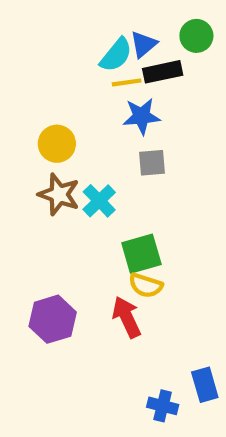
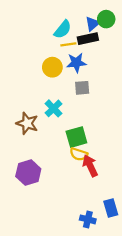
blue triangle: (144, 44) -> (92, 24), moved
yellow circle: (57, 144) -> (52, 67), moved
brown star: (59, 194) -> (27, 123), moved
red arrow: (127, 317) -> (90, 166), moved

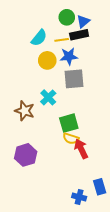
green circle: (106, 19) -> (67, 17), moved
cyan semicircle: (63, 29) -> (39, 38), moved
gray square: (82, 88) -> (74, 79), size x1.5

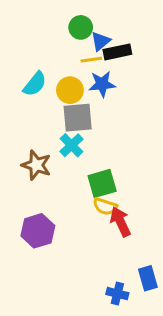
green circle: (67, 17) -> (81, 27), moved
blue triangle: (83, 21) -> (101, 41), moved
cyan semicircle: (39, 38) -> (35, 84), moved
gray square: (74, 79) -> (78, 118), moved

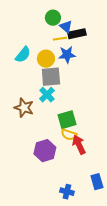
blue triangle: (101, 41) -> (66, 27), turned -40
purple hexagon: (38, 231) -> (45, 151), moved
blue cross: (117, 294) -> (67, 192), moved

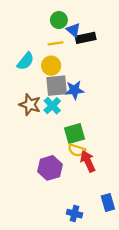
yellow line: (60, 39) -> (56, 43), moved
blue star: (67, 55) -> (74, 90), moved
brown star: (24, 108) -> (30, 105), moved

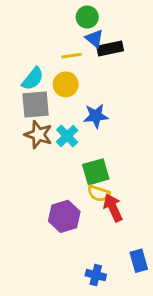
green circle: (59, 20) -> (87, 17), moved
gray square: (57, 86) -> (36, 104), moved

